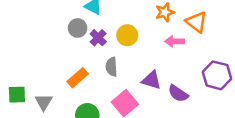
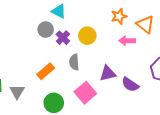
purple triangle: (151, 80) -> (108, 73), turned -30

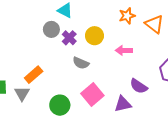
pink arrow: (127, 41) -> (124, 50), moved
gray semicircle: (74, 62) -> (81, 63), turned -63
orange rectangle: (46, 71) -> (34, 75), moved
purple triangle: (108, 73) -> (123, 104), moved

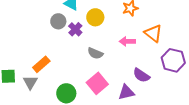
orange triangle: (154, 24) -> (153, 33), moved
yellow circle: (94, 36) -> (95, 17), moved
gray semicircle: (81, 63) -> (95, 53), moved

